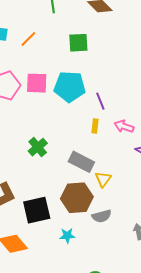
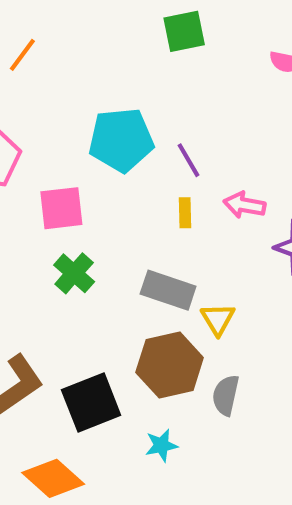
green square: (78, 43) -> (184, 31), moved
pink square: (37, 83) -> (61, 208), moved
gray semicircle: (102, 216) -> (226, 395), turned 126

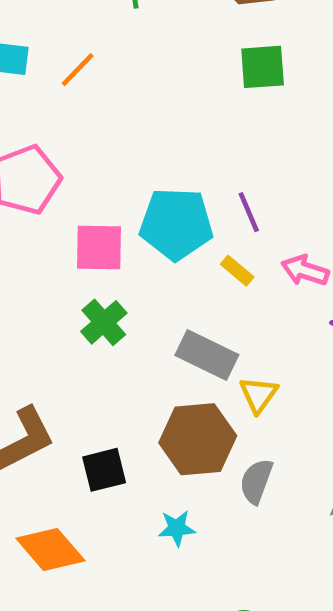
cyan pentagon: (121, 140) -> (176, 224), moved
yellow rectangle: (185, 213) -> (237, 271), turned -56
black square: (91, 402) -> (104, 470), size x0.7

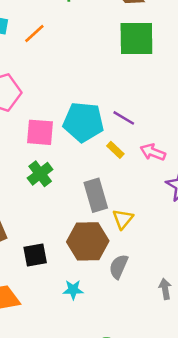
green square: (263, 67) -> (136, 38), size x1.4
purple line: (249, 212) -> (124, 118), turned -40
gray rectangle: (207, 355) -> (96, 195), turned 44

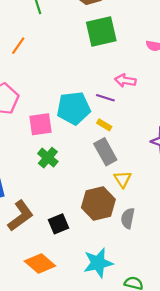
pink arrow: (153, 152) -> (125, 81), moved
gray rectangle: (96, 195) -> (105, 152), moved
cyan star: (73, 290) -> (98, 263), moved, size x1.8

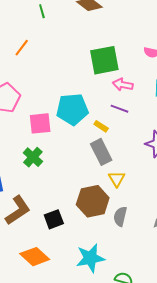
green square: (101, 31) -> (104, 60), moved
purple line: (105, 98) -> (119, 109), moved
green cross: (48, 158) -> (33, 157), moved

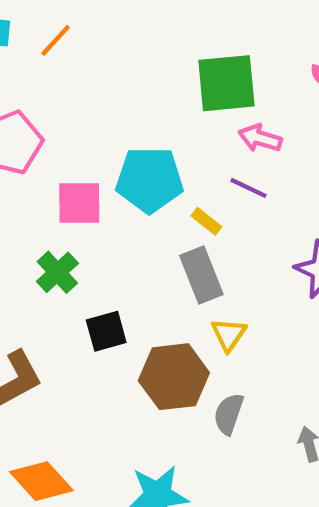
black square: (54, 219) -> (106, 331), moved

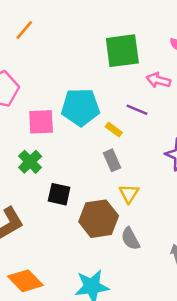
pink arrow: (260, 138) -> (158, 80), moved
gray rectangle: (201, 275) -> (112, 160), size x0.7
black square: (106, 331) -> (59, 194), turned 30
gray semicircle: (229, 414) -> (130, 239), turned -45

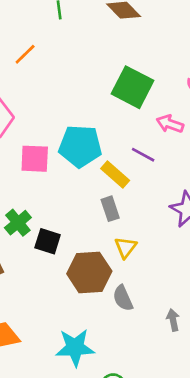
green square: (122, 51) -> (132, 87), turned 30
yellow rectangle: (114, 130) -> (115, 175), size x1.5
green cross: (30, 162) -> (18, 223), moved

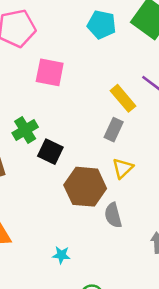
cyan pentagon: (80, 146) -> (102, 25), moved, size x0.7
gray rectangle: (110, 209) -> (114, 130), turned 35
cyan star: (75, 348) -> (61, 255), size x0.5

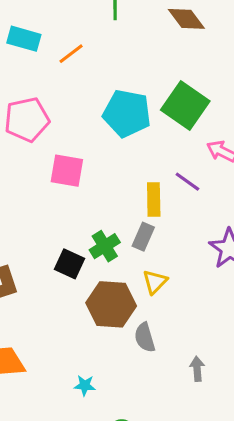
cyan pentagon: (102, 25) -> (127, 113), size x1.4
yellow rectangle: (123, 98) -> (154, 200), turned 40
green cross: (25, 130) -> (105, 246), moved

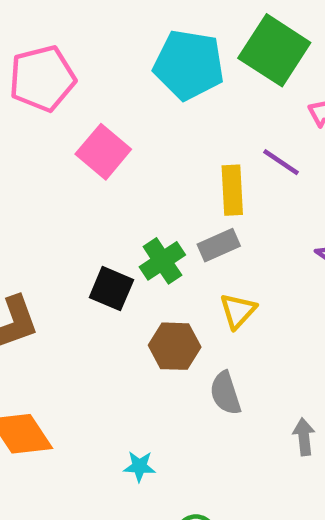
pink square: (67, 171) -> (103, 152), turned 32
gray rectangle: (143, 237) -> (219, 245), turned 44
brown hexagon: (111, 304) -> (175, 346), size x0.7

